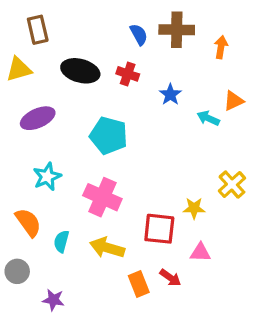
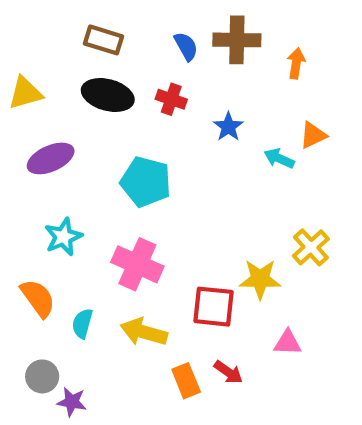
brown rectangle: (38, 30) -> (104, 40), moved, turned -60
yellow star: (194, 208) -> (260, 279), size x1.4
pink triangle: (200, 252) -> (288, 343), moved
gray circle: (17, 271) -> (42, 376), moved

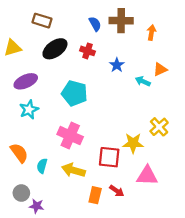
brown rectangle: (104, 40) -> (42, 21), moved
black ellipse: (108, 95) -> (55, 49), turned -50
cyan star: (63, 237) -> (29, 110), moved
pink triangle: (288, 343) -> (147, 176), size x1.5
orange rectangle: (186, 381) -> (95, 195), turned 35

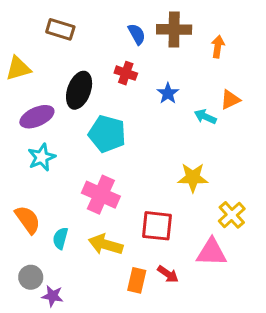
black ellipse: (55, 49) -> (79, 90), moved, turned -35
yellow cross: (159, 127) -> (232, 215), moved
yellow star: (133, 143) -> (193, 177), moved

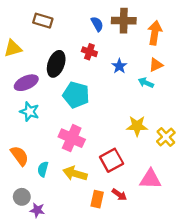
orange arrow: (218, 47) -> (155, 33), size x1.5
orange triangle: (230, 100) -> (156, 65), moved
cyan star: (42, 157) -> (30, 112), turned -30
yellow cross: (232, 215) -> (166, 137), moved
red square: (157, 226) -> (112, 160), turned -35

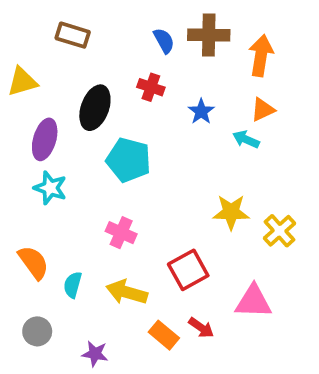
purple ellipse: (26, 83) -> (45, 139), turned -50
pink cross: (72, 138) -> (121, 233), size x0.7
orange rectangle: (97, 199) -> (164, 335), turned -63
purple star: (37, 210) -> (95, 354), moved

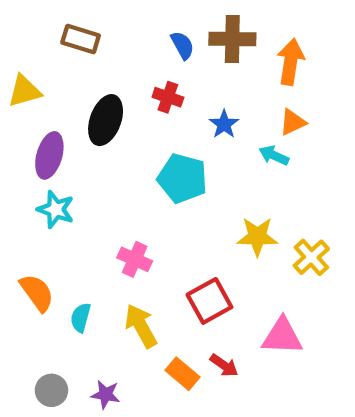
cyan pentagon: (129, 160) -> (182, 178), moved
yellow arrow: (127, 292) -> (141, 326), turned 45
gray circle: (37, 331) -> (51, 390), moved

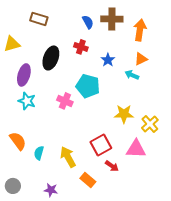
pink cross: (135, 259) -> (65, 101), moved
pink triangle: (282, 336) -> (136, 149), moved
red arrow: (224, 365) -> (112, 166), moved
gray circle: (51, 390) -> (13, 186), moved

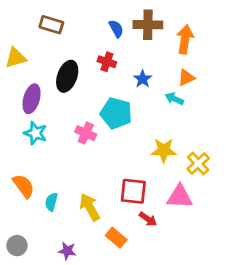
red square: (101, 145) -> (133, 191), turned 35

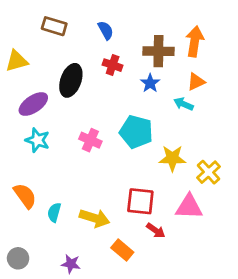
brown cross: (148, 25) -> (158, 51), moved
blue semicircle: (116, 29) -> (106, 30), moved
purple ellipse: (32, 99) -> (33, 104), turned 40
cyan pentagon: (116, 113) -> (136, 132), moved
yellow arrow: (90, 207) -> (95, 218), turned 136

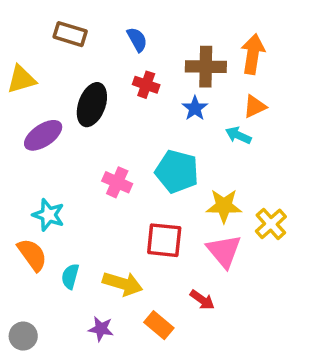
cyan star: (38, 140) -> (49, 215), moved
red square: (140, 201) -> (164, 240), moved
pink triangle: (189, 207) -> (224, 251), moved, turned 48
purple star: (71, 264) -> (101, 329), moved

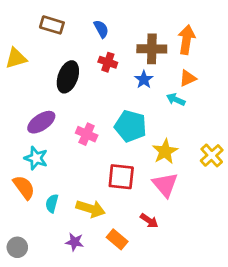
purple ellipse: (43, 135) -> (41, 122), moved
yellow star: (224, 206) -> (165, 151), turned -30
yellow cross: (271, 224) -> (212, 155), moved

